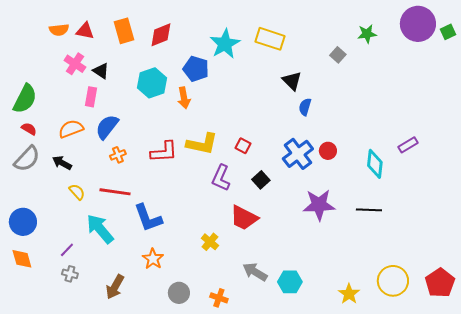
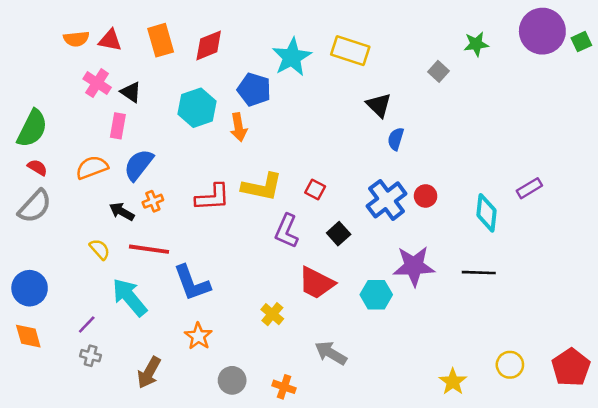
black arrow: (62, 163) -> (122, 212), moved
yellow circle: (393, 281) -> (510, 365), size x0.7
cyan hexagon: (290, 282) -> (376, 295), moved

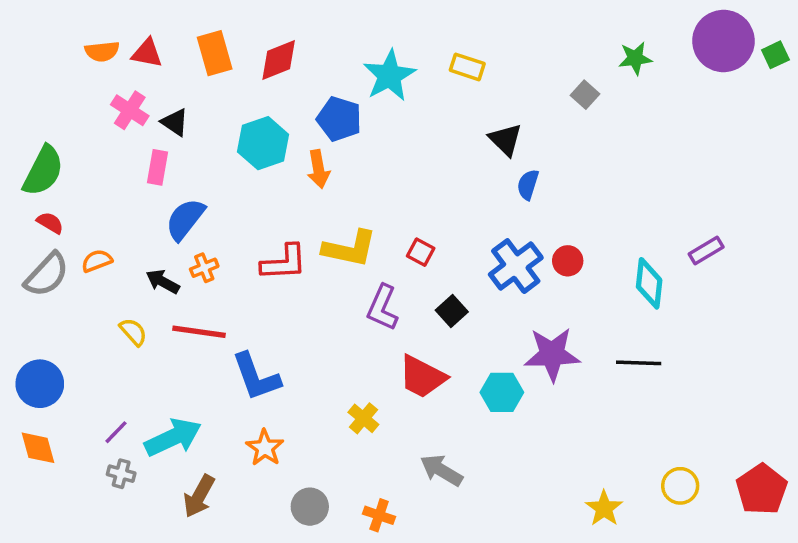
yellow rectangle: (350, 51) -> (467, 67), size x0.7
orange semicircle: (92, 167) -> (97, 261), moved, size x0.7
cyan arrow: (130, 297) -> (173, 437), moved, turned 105

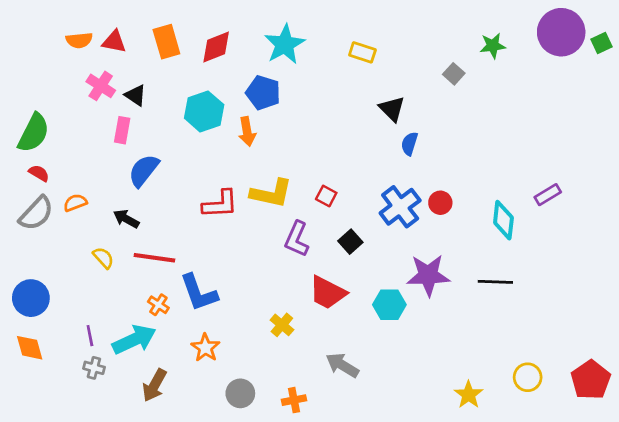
cyan star: (389, 76) -> (285, 44), moved
orange cross: (204, 268) -> (158, 305), moved, turned -35
purple line: (116, 432) -> (90, 336), turned -55
orange cross: (379, 515) -> (294, 400), turned -30

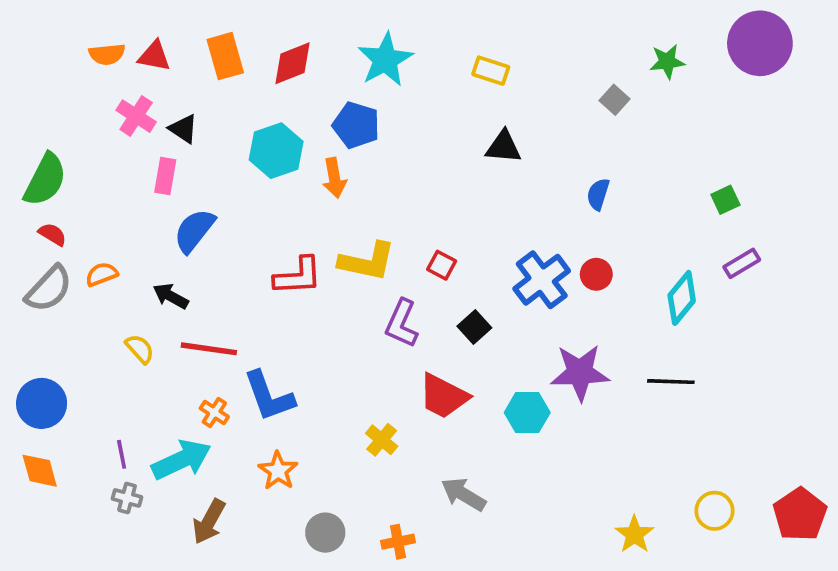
green square: (601, 43) -> (725, 200), moved
black triangle: (392, 109) -> (504, 147), moved, turned -40
blue semicircle: (409, 144) -> (598, 194), moved
cyan diamond: (503, 220) -> (682, 298), turned 33

